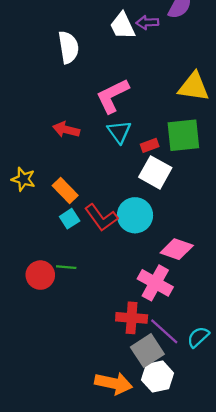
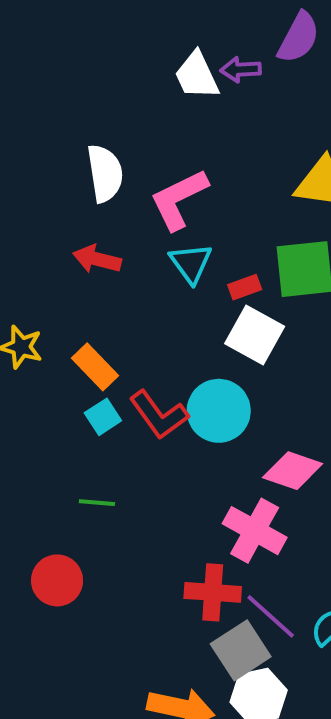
white semicircle: (68, 47) -> (105, 173), moved
red circle: (40, 275) -> (57, 580), moved

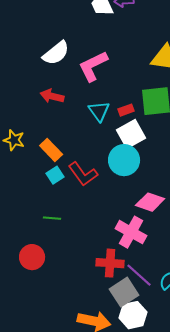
white semicircle: (105, 173) -> (56, 53), turned 60
cyan triangle: (191, 263) -> (99, 111), moved
white square: (255, 335) -> (131, 134), turned 32
cyan circle: (219, 411) -> (124, 160), moved

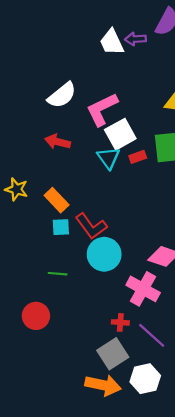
white square: (131, 134) -> (120, 134), moved
cyan circle: (124, 160) -> (104, 254), moved
cyan square: (55, 175) -> (61, 227), turned 30
red cross: (110, 263) -> (120, 322), size x0.6
gray square: (124, 292) -> (113, 354), moved

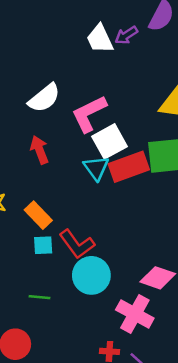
purple arrow: (135, 39) -> (126, 35), turned -30
red arrow: (58, 142) -> (39, 150), turned 55
red rectangle: (138, 157) -> (129, 167), size x2.0

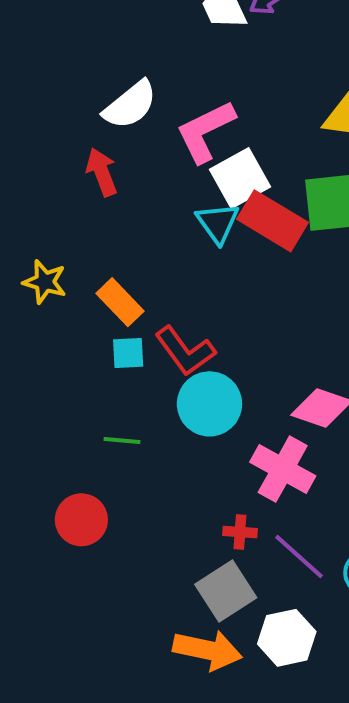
red arrow: (39, 150) -> (102, 172), moved
red rectangle: (129, 167) -> (273, 221), turned 51

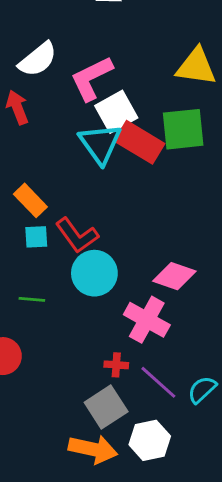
cyan triangle: (218, 223) -> (100, 144), size x1.4

